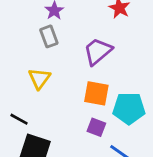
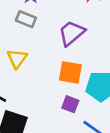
gray rectangle: (49, 36) -> (26, 19), turned -48

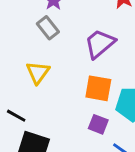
gray rectangle: (26, 19) -> (48, 28), turned 30

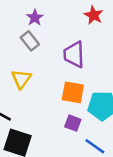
purple trapezoid: (100, 44) -> (74, 54), turned -52

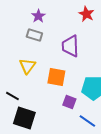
gray rectangle: (30, 41) -> (34, 35), turned -35
orange square: (73, 92) -> (56, 77), moved

